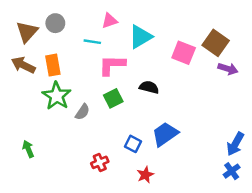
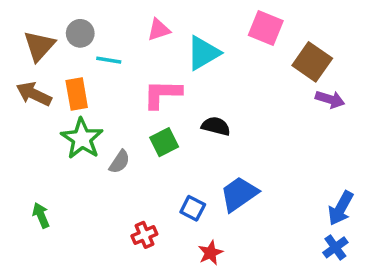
cyan line: (92, 42) -> (109, 60), moved
pink square: (184, 53) -> (266, 28), moved

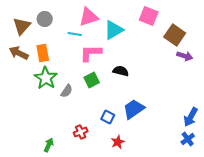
pink triangle: (159, 30) -> (89, 17), size x1.5
cyan line: (109, 60) -> (75, 34), moved
green arrow: (41, 215) -> (49, 145), moved, turned 48

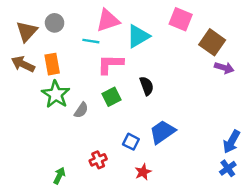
black semicircle: (121, 71) -> (147, 86), turned 56

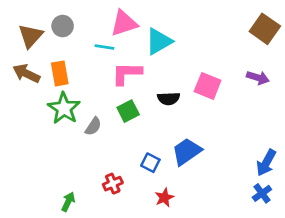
pink square: (181, 19) -> (208, 86), moved
brown square: (212, 42) -> (265, 29), moved
black semicircle: (147, 86) -> (169, 99), turned 108

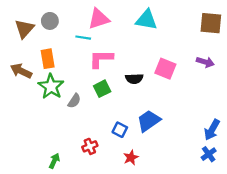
brown square: (265, 29) -> (211, 23), turned -30
cyan triangle: (159, 41) -> (146, 20), moved, turned 40
brown arrow: (26, 73) -> (21, 71), moved

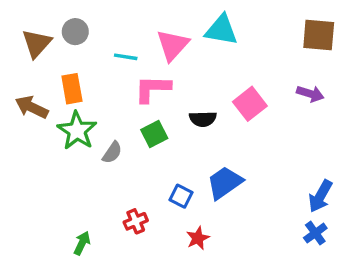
pink triangle: (99, 19) -> (173, 45), moved, turned -30
pink square: (165, 69) -> (250, 104), turned 30

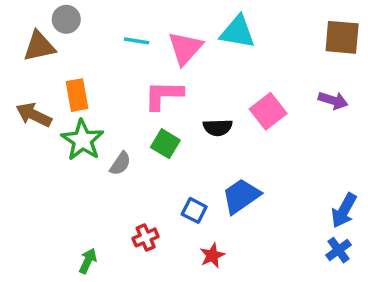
gray circle: (75, 32) -> (66, 19), moved
brown triangle: (37, 43) -> (39, 46), turned 36
cyan line: (126, 57) -> (137, 41), moved
green square: (154, 134) -> (165, 144), turned -32

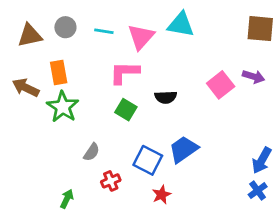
gray circle: (66, 19) -> (65, 27), moved
pink square: (268, 111) -> (221, 85), moved
gray semicircle: (120, 164) -> (92, 152), moved
blue square: (194, 210) -> (148, 160), size x1.5

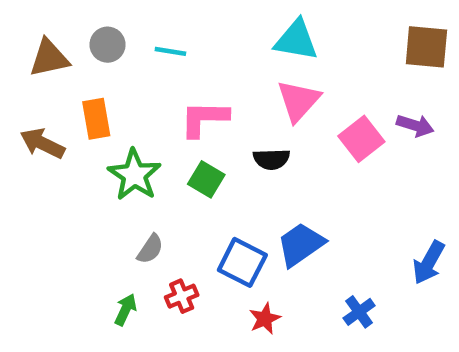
pink triangle: (141, 37) -> (298, 101), moved
green star: (63, 107) -> (134, 175), moved
blue cross: (258, 191) -> (359, 312), moved
green arrow: (67, 199) -> (125, 310), moved

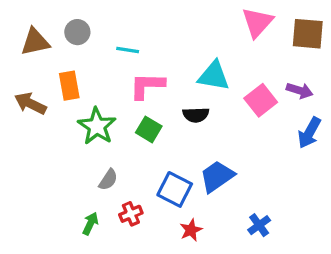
cyan triangle: (296, 40) -> (214, 76), moved
cyan line: (170, 51) -> (128, 50), moved
pink triangle: (298, 101) -> (257, 22), moved
blue arrow: (429, 262) -> (309, 133), moved

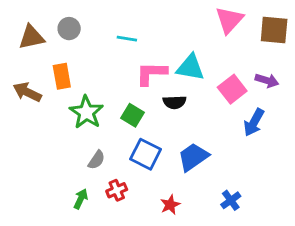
cyan line: (128, 50) -> (127, 39), moved
pink L-shape: (147, 86) -> (151, 73), moved
blue arrow: (309, 133) -> (254, 122), moved
blue square: (175, 189) -> (146, 154), moved

